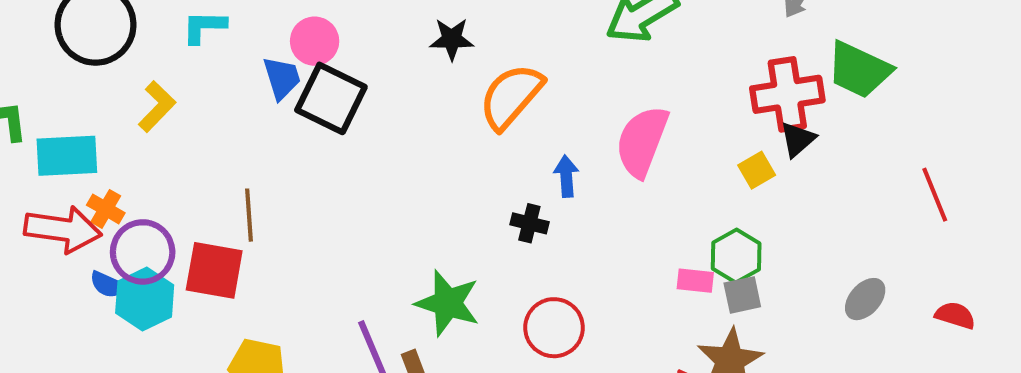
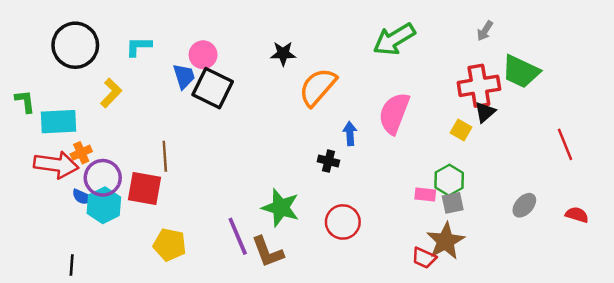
yellow square: (757, 170) -> (461, 130), turned -30
orange cross: (106, 209) -> (81, 153), turned 36

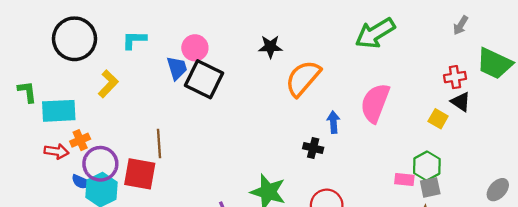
red cross: (479, 86) -> (455, 77), size x0.6
black triangle: (485, 112) -> (461, 102), turned -45
red arrow: (56, 165) -> (56, 151), size x0.6

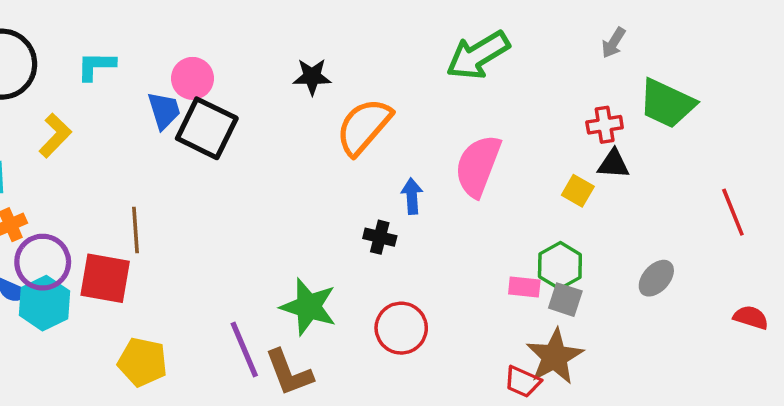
black triangle: (461, 102) -> (613, 164), turned -30
gray square: (430, 187) -> (565, 300), turned 30
gray ellipse: (498, 190) -> (656, 278), moved

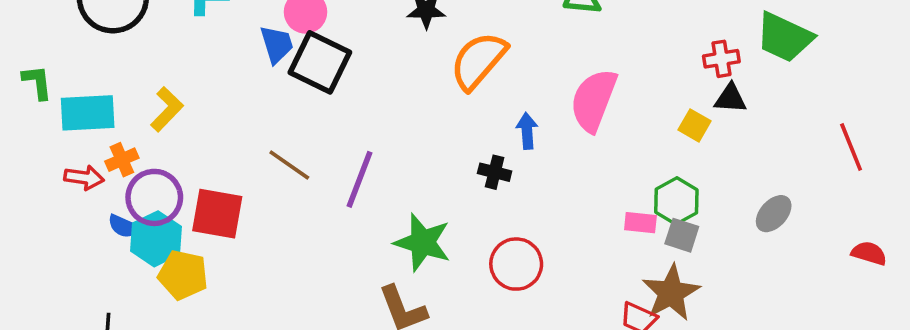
yellow L-shape: (55, 135) -> (167, 109), moved
brown line: (135, 230) -> (289, 165), moved, turned -51
purple line: (244, 350) -> (360, 179), moved, turned 44
yellow pentagon: (143, 362) -> (183, 275), moved

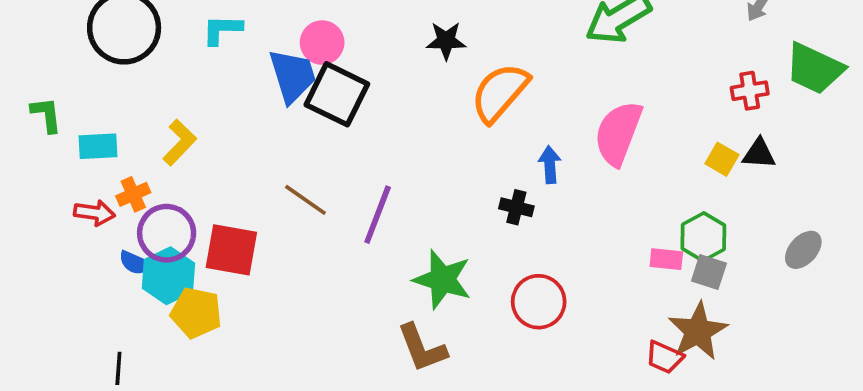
blue trapezoid: (277, 44) -> (292, 76), size x1.4
black triangle: (730, 98) -> (759, 154), moved
cyan rectangle: (88, 113) -> (98, 146), size x0.7

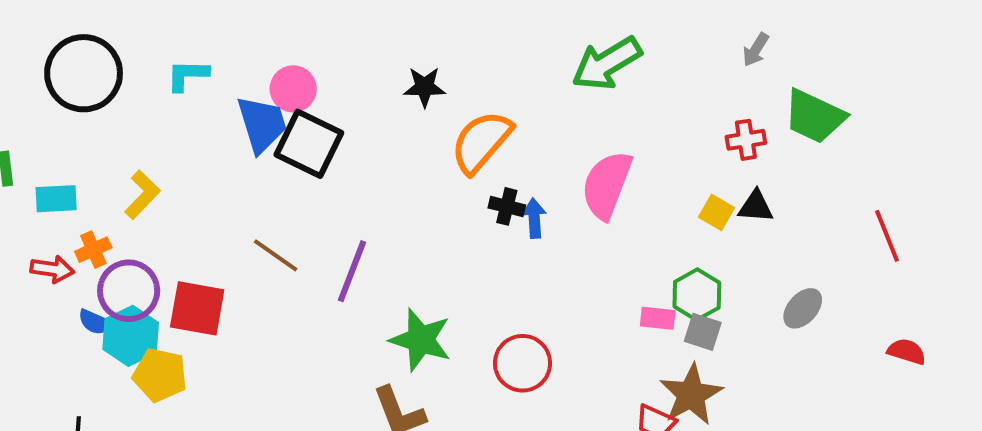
black cross: (516, 207) -> (507, 206), moved

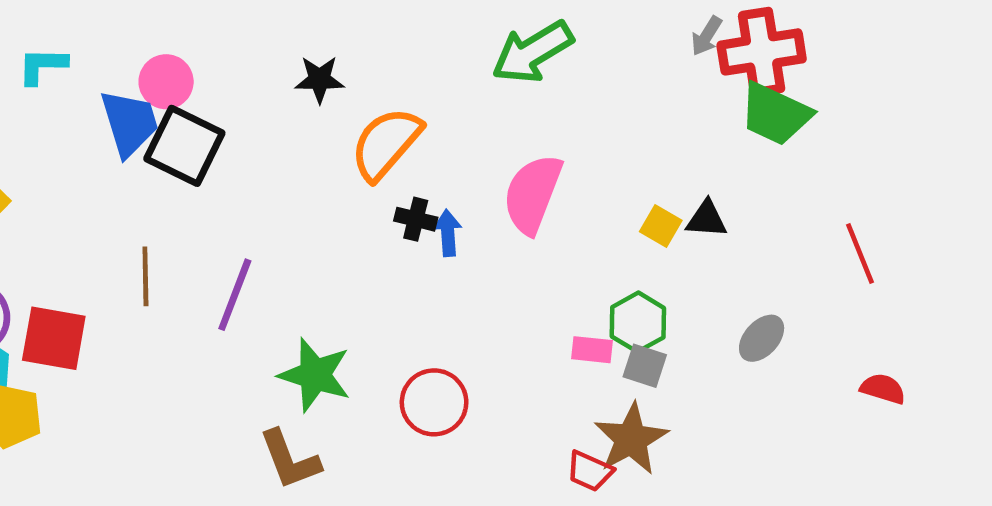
red cross: (746, 140) -> (762, 52), moved, size x1.8
brown line: (276, 255) -> (145, 276), turned 54

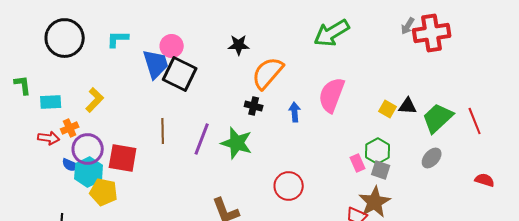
green trapezoid: (775, 114) -> (438, 118), moved, turned 112
black cross: (416, 219) -> (254, 106), moved
pink rectangle: (592, 350) -> (358, 163), turned 60
green star: (315, 375) -> (237, 143), moved

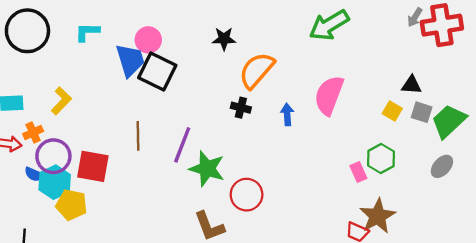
black triangle: (408, 106) -> (411, 85), moved
green star: (237, 143) -> (207, 169), moved
gray square: (381, 170) -> (422, 112), moved
red circle: (289, 186) -> (247, 195), moved

